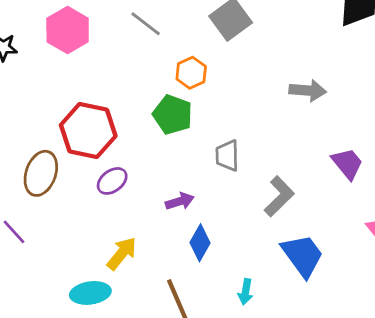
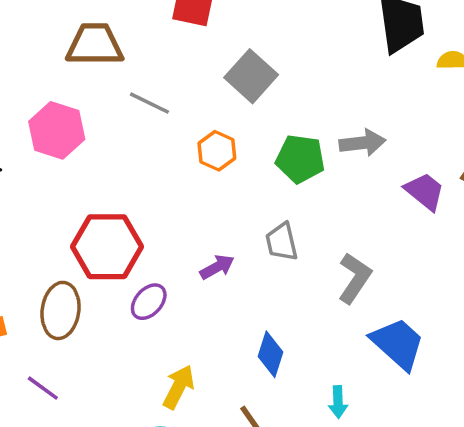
green pentagon: (173, 115) -> (300, 159), moved
purple trapezoid: (347, 164) -> (425, 191), moved
purple arrow: (180, 201) -> (217, 267), moved

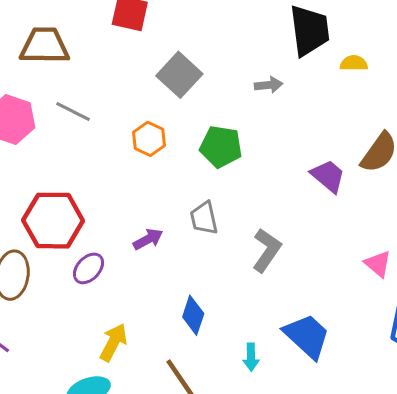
gray line: (149, 103) -> (73, 112), moved
gray arrow: (362, 143) -> (269, 85), moved, size x0.7
blue trapezoid: (398, 344) -> (307, 336), moved

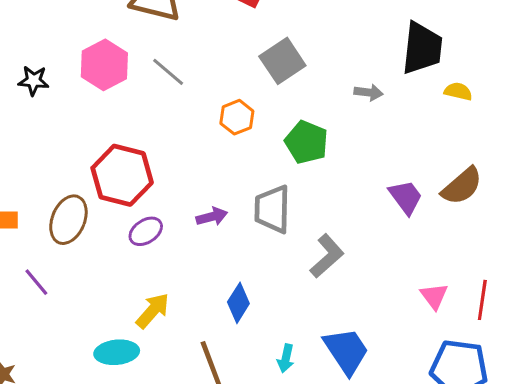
gray trapezoid: (204, 218) -> (272, 209), size x1.4

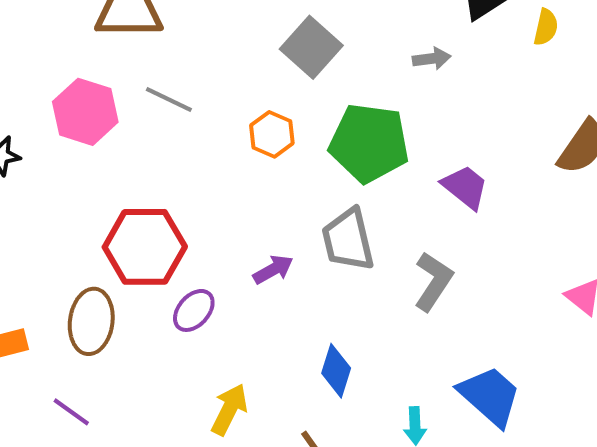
yellow semicircle: (458, 91) -> (546, 27), turned 104
green pentagon: (306, 142) -> (369, 143), size x1.4
purple trapezoid: (406, 197) -> (465, 187), moved

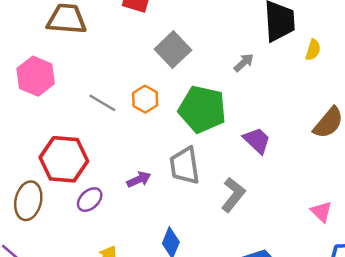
gray arrow: (432, 59) -> (244, 63), turned -40
gray line: (169, 100) -> (102, 103), moved

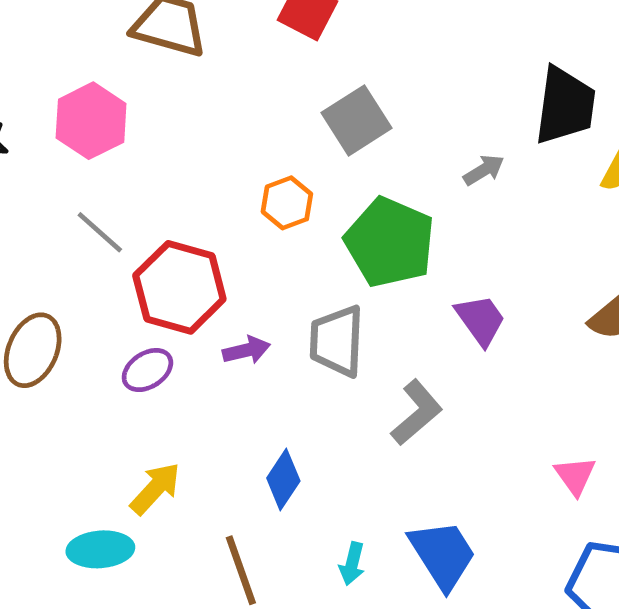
gray line: (102, 103) -> (100, 232), moved
red hexagon: (64, 159) -> (179, 287), moved

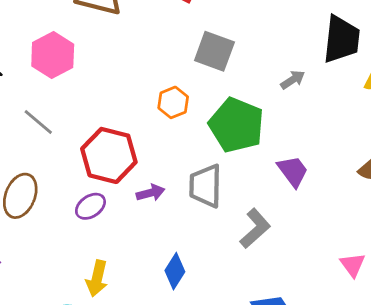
gray square: (356, 120) -> (214, 51), turned -36
gray line: (100, 232) -> (38, 122), moved
yellow arrow: (155, 489) -> (97, 278), turned 152

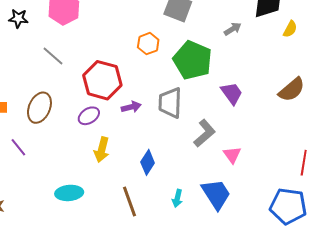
pink triangle: (353, 265) -> (232, 155), moved
yellow arrow: (97, 278) -> (102, 150), moved

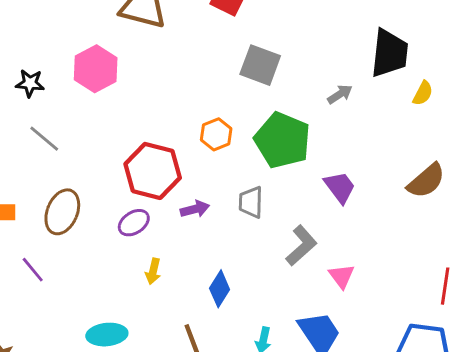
orange hexagon: (148, 44) -> (216, 134), moved
gray line: (53, 56) -> (44, 139), moved
gray trapezoid: (170, 103) -> (251, 202), size x0.7
yellow arrow: (102, 150) -> (153, 271), size x0.7

